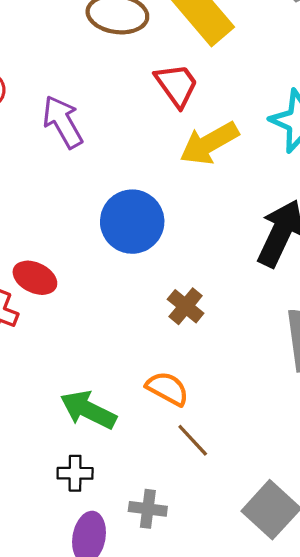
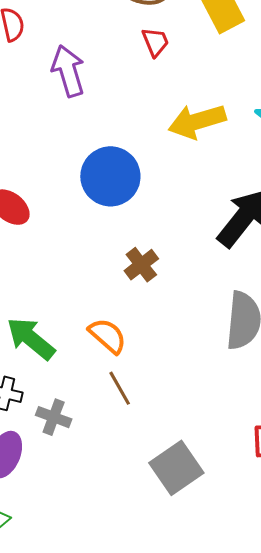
red trapezoid: (177, 85) -> (155, 42), moved, size x0.7
gray cross: (148, 509) -> (54, 417), moved

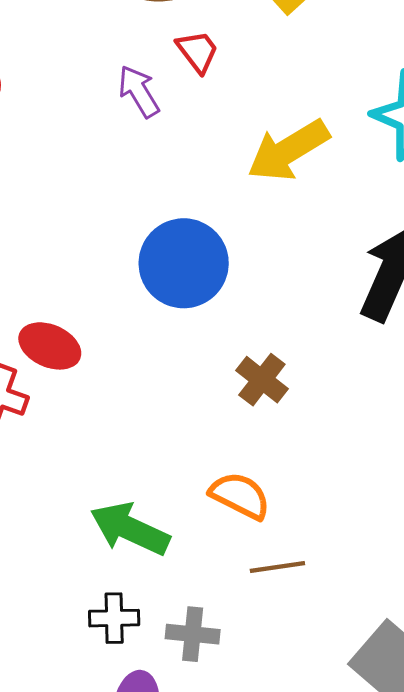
purple arrow: (68, 71) -> (139, 91), moved, size x0.7
brown line: (120, 388) -> (277, 567), turned -54

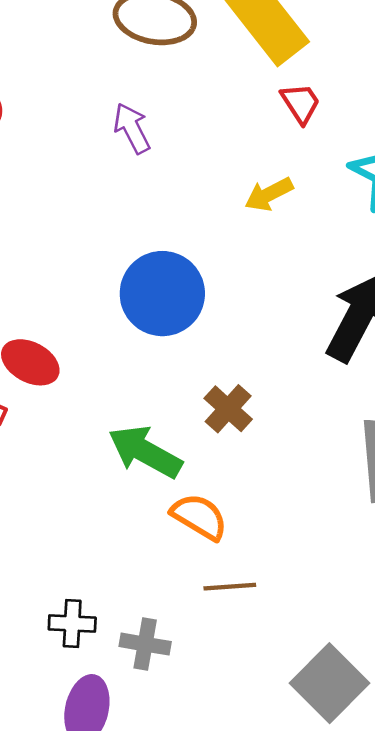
red trapezoid: (198, 51) -> (301, 103), moved
yellow arrow: (288, 150) -> (269, 194), size x0.6
green arrow: (130, 529) -> (145, 452), moved

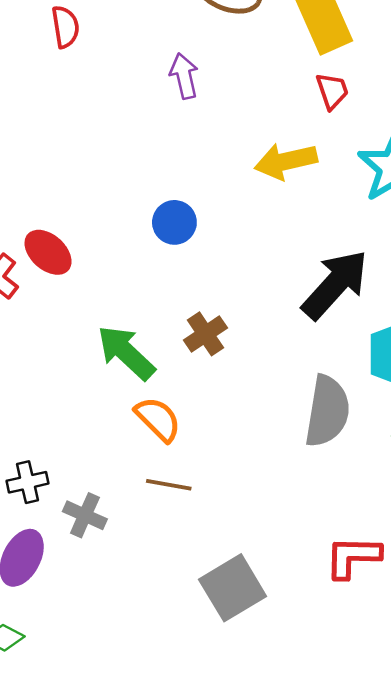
yellow arrow: (269, 194) -> (286, 161), size x1.4
blue circle: (162, 294) -> (174, 222), size x0.6
black cross: (72, 623) -> (27, 482), turned -30

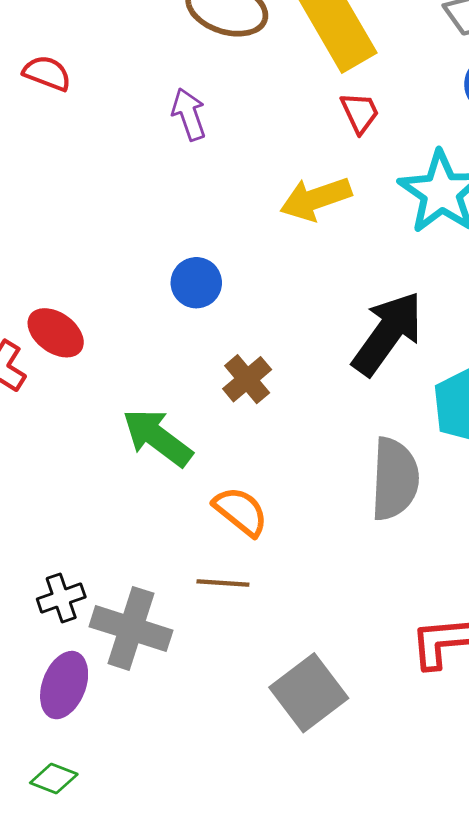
red semicircle: (65, 27) -> (47, 73), turned -54
brown cross: (205, 334) -> (247, 379), moved
orange semicircle: (158, 419) -> (241, 511), moved
gray cross: (85, 515) -> (131, 628), size x1.6

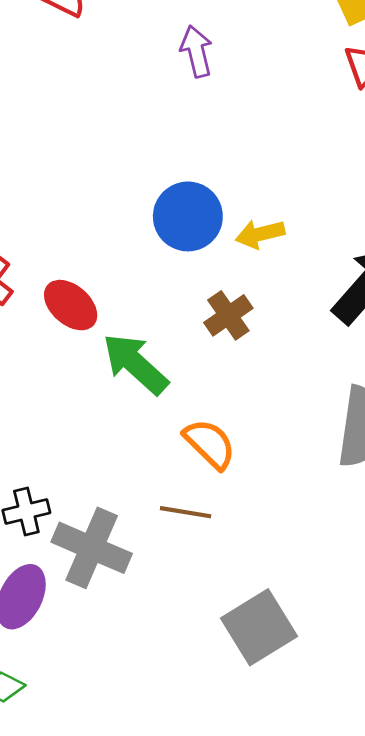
yellow arrow: (316, 199) -> (260, 234), moved, size x0.7
blue circle: (196, 283) -> (188, 216), size x1.4
red ellipse: (56, 333) -> (71, 305), moved

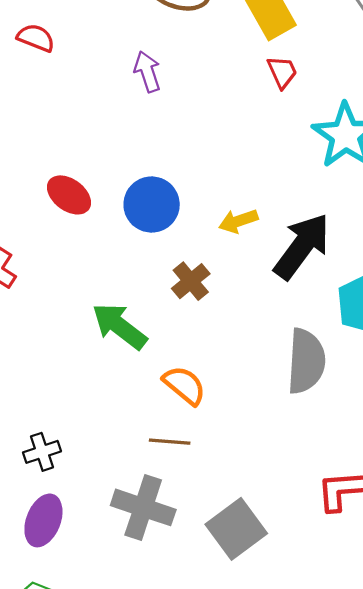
yellow arrow: (260, 234) -> (238, 221), moved
red ellipse: (71, 305) -> (69, 195), moved
gray cross: (92, 548) -> (143, 507), moved

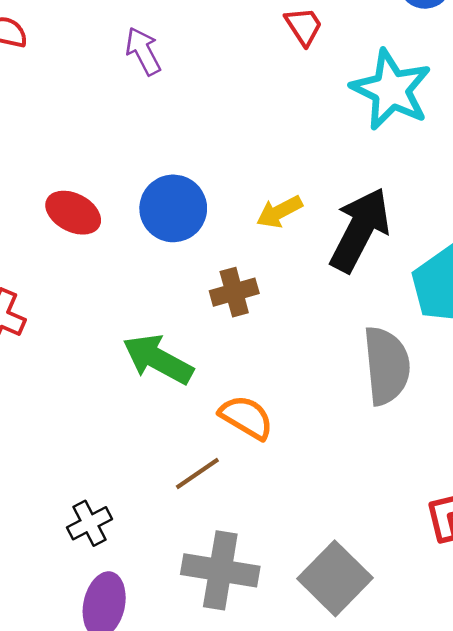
brown cross: (191, 281) -> (234, 292), turned 33
brown line: (170, 442) -> (197, 473), moved, turned -30

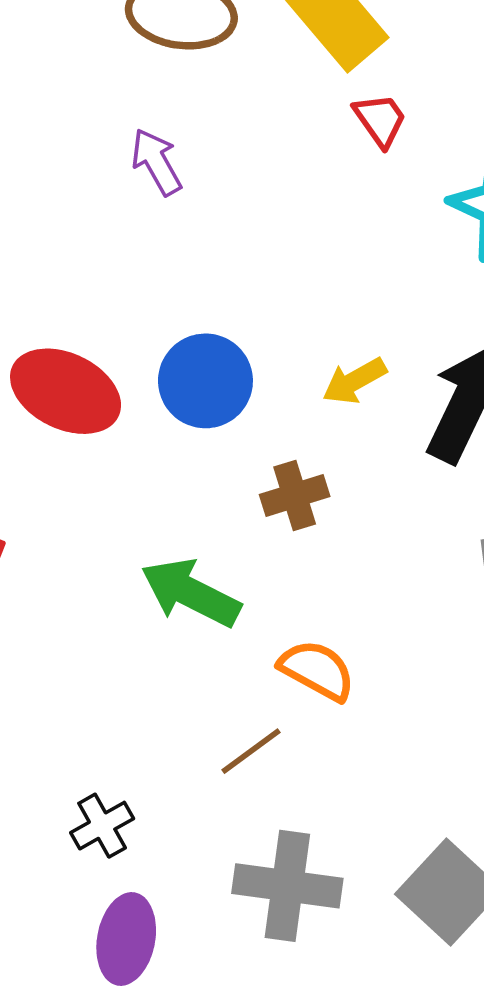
red ellipse: (73, 213) -> (66, 391), size x1.4

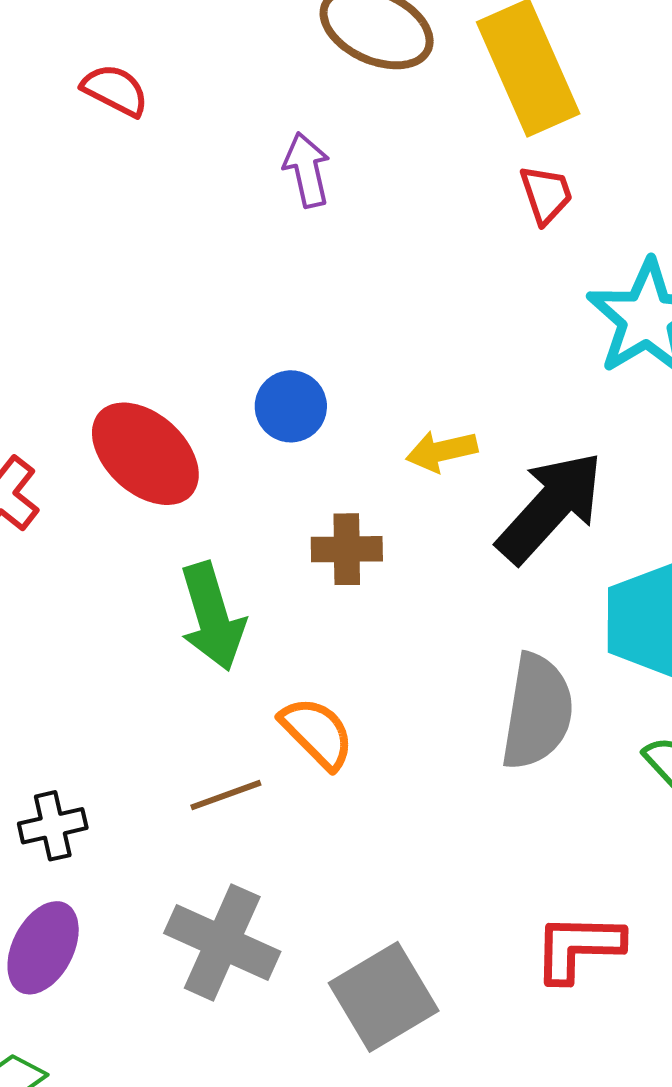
blue circle: (205, 381) -> (291, 406), size x0.7
red ellipse: (66, 391) -> (145, 454), moved
green arrow: (191, 593) -> (212, 617), turned -150

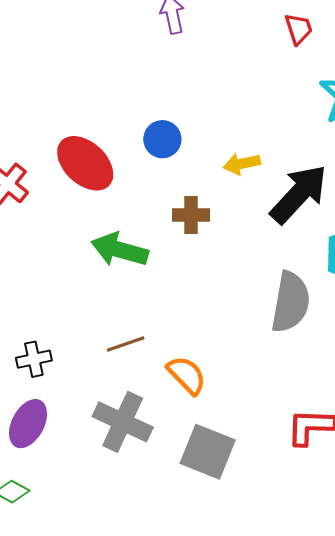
green arrow: (212, 617) -> (119, 250), turned 122
orange semicircle: (317, 733) -> (187, 375), moved
gray square: (384, 997) -> (208, 452), turned -38

